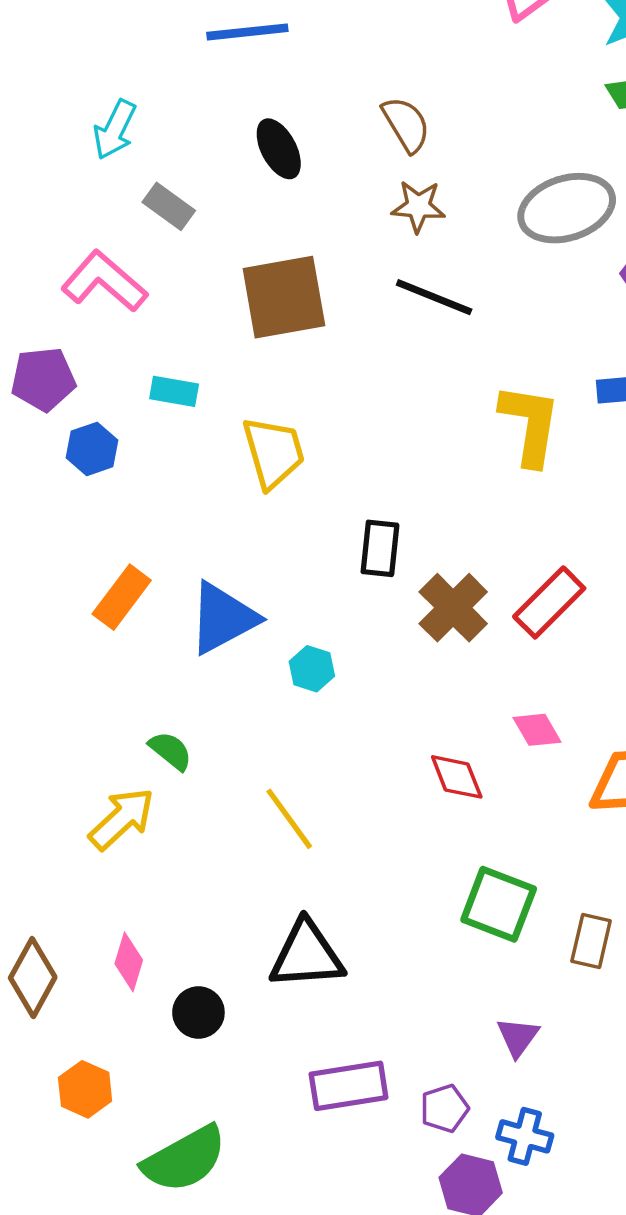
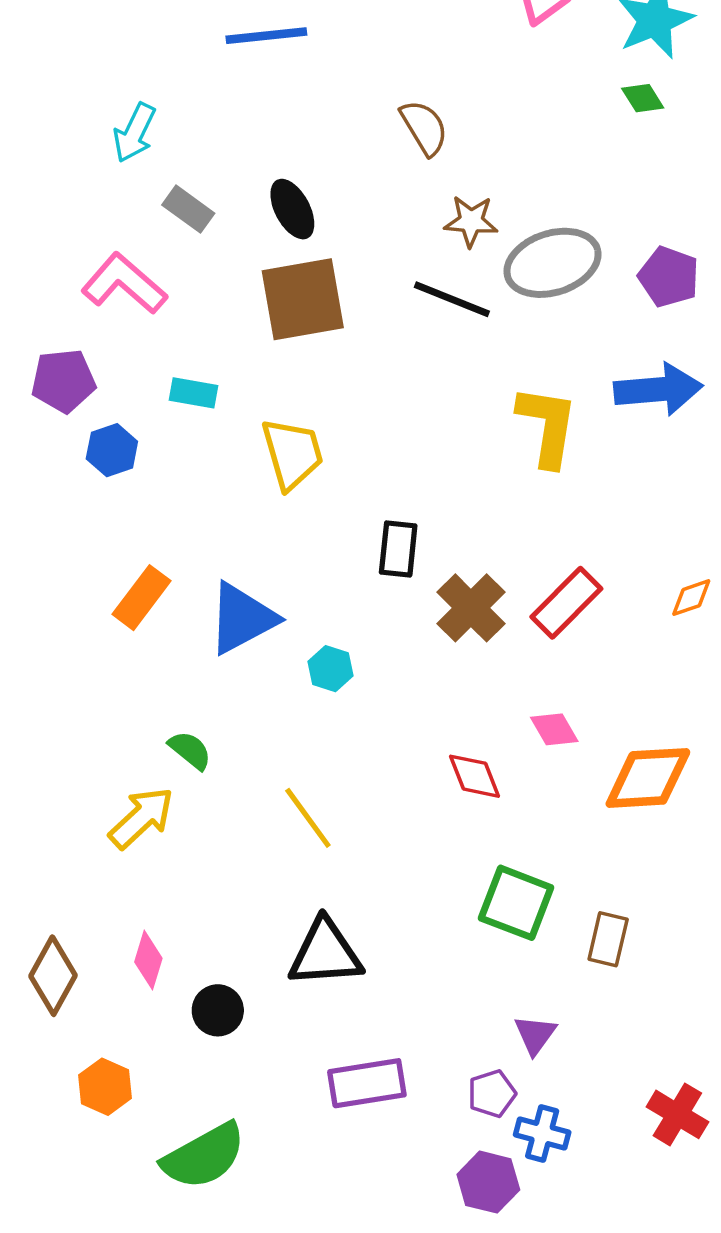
black ellipse: (279, 149) -> (292, 209), moved
brown star: (418, 206) -> (471, 221), moved
gray ellipse: (567, 208) -> (553, 263), moved
purple pentagon: (444, 1108) -> (492, 1094), moved

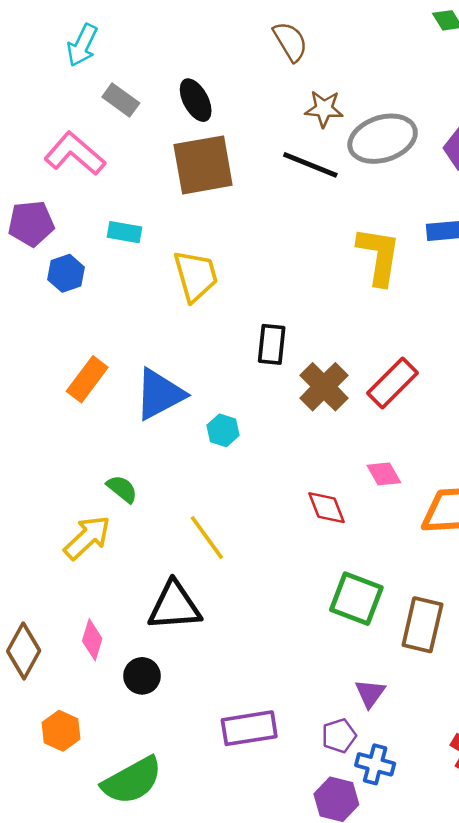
brown rectangle: (608, 939) -> (422, 625), size x1.4
black triangle: (325, 953) -> (174, 606), moved

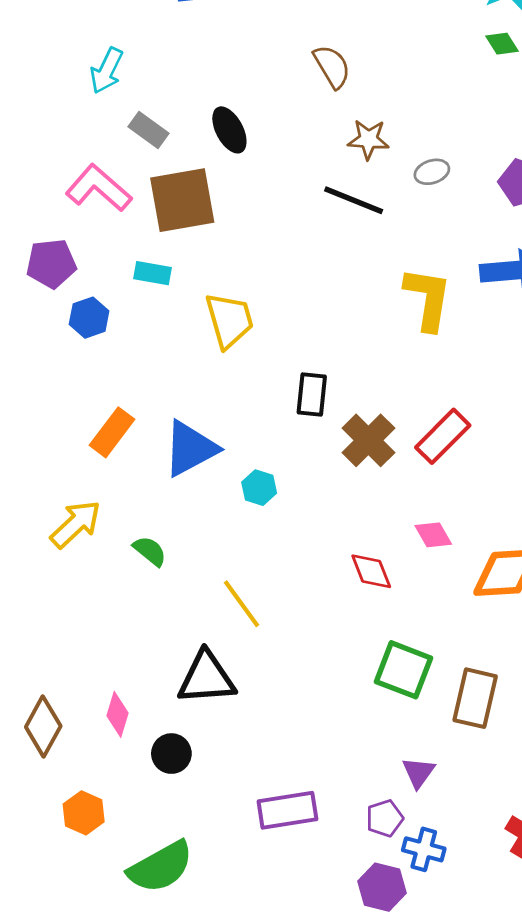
gray ellipse: (383, 139) -> (432, 172), size x0.5
brown square: (203, 165) -> (182, 200), moved
yellow arrow: (87, 538) -> (76, 524), moved

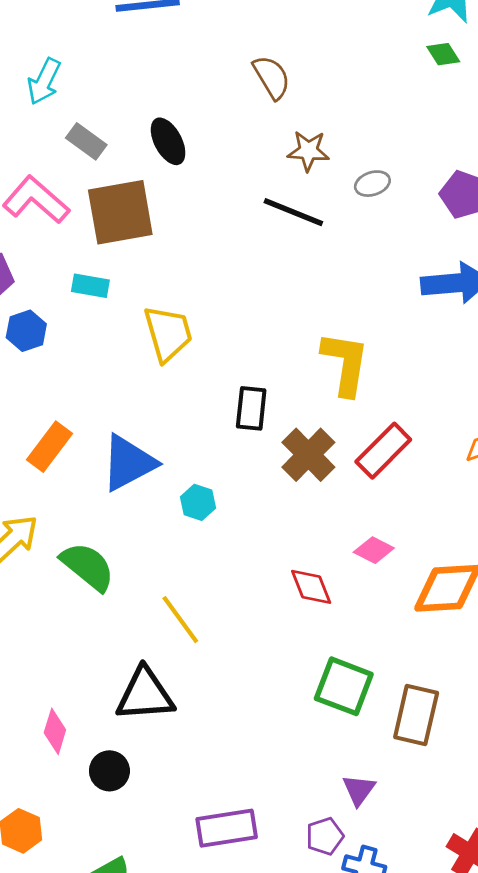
yellow L-shape: (428, 299) -> (345, 363), moved
pink diamond: (433, 535) -> (374, 550), turned -33
green semicircle: (150, 551) -> (88, 566), size x1.6

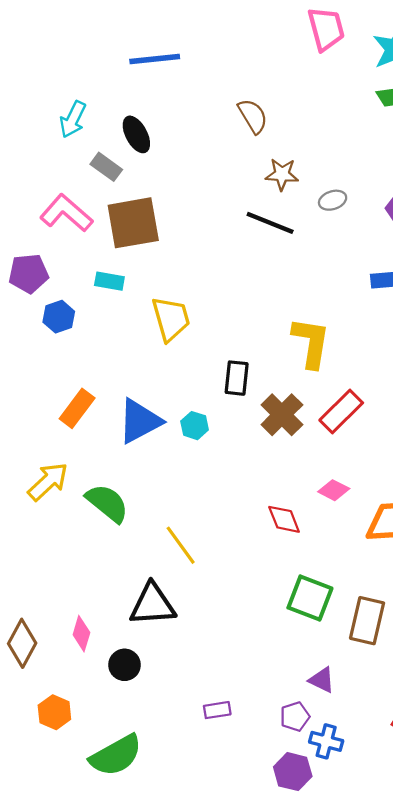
black ellipse: (168, 141) -> (136, 134), moved
cyan hexagon: (198, 502) -> (195, 426), moved
purple triangle: (359, 790) -> (322, 680), turned -40
purple rectangle: (227, 828) -> (217, 710), size x0.6

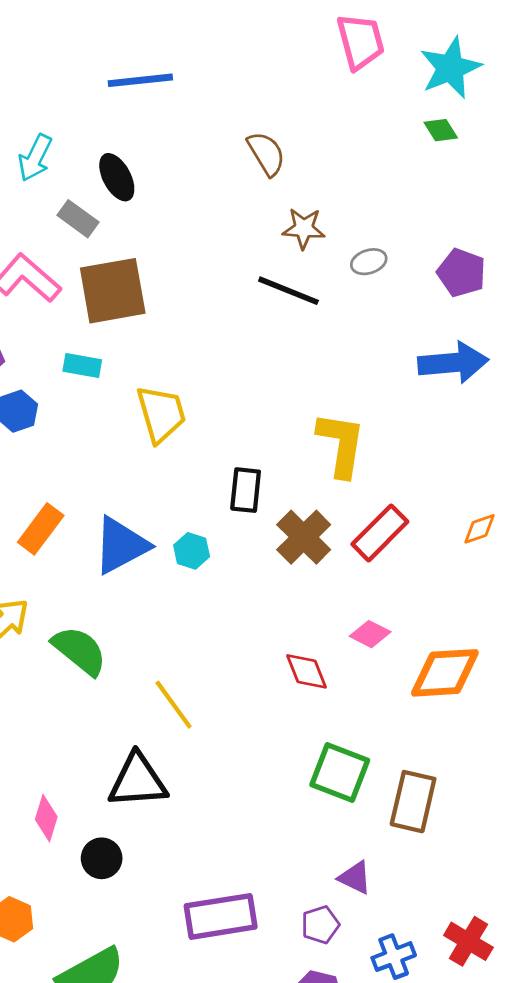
purple rectangle: (217, 710) -> (221, 916), size x2.0
blue cross: (326, 741) -> (394, 957), moved, turned -36

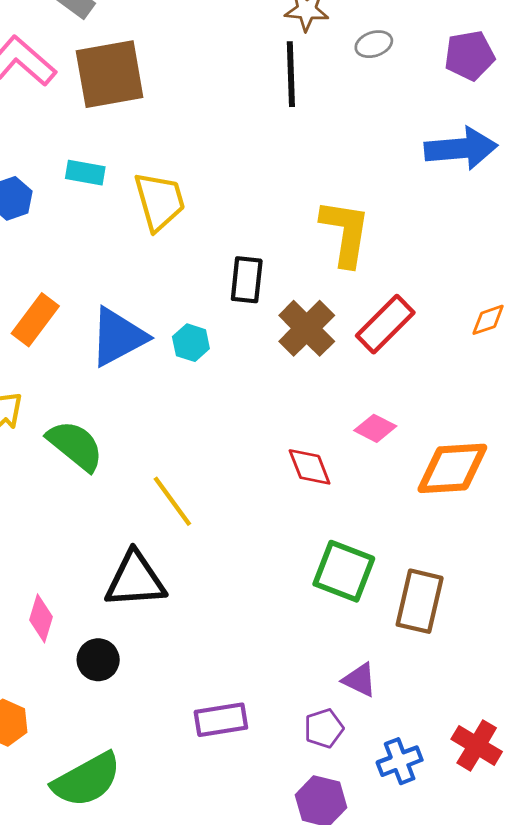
purple pentagon: (462, 273) -> (470, 56), turned -30
black line: (288, 291) -> (291, 74), turned 66
cyan rectangle: (82, 365) -> (85, 173), moved
purple rectangle: (221, 916) -> (221, 720), size x0.7

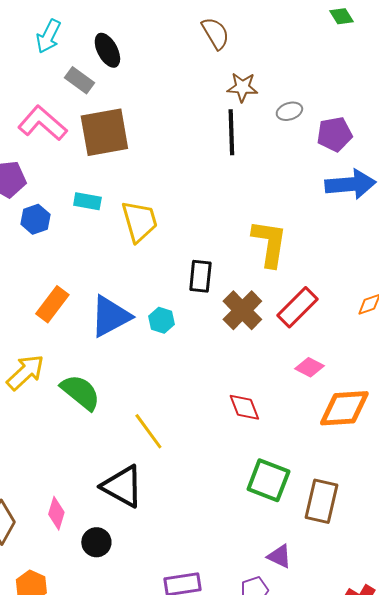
purple pentagon: (470, 56) -> (334, 134), moved
pink diamond: (375, 428) -> (309, 367), moved
black triangle: (135, 580) -> (122, 486), turned 33

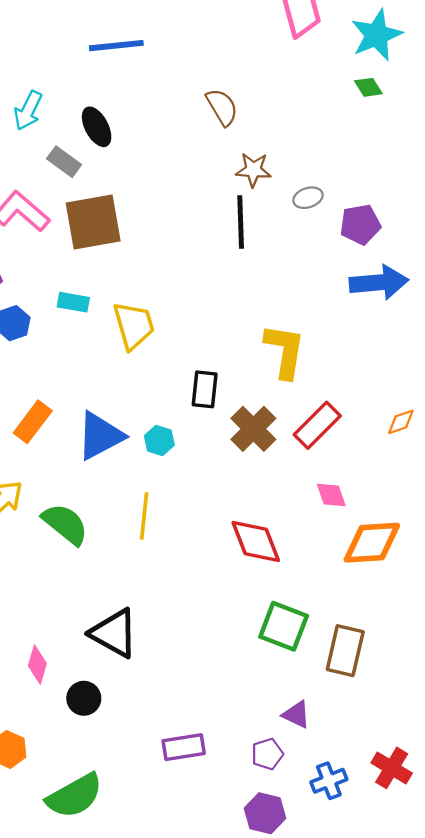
pink diamond: (309, 367) -> (331, 495), turned 44
red diamond: (244, 407) -> (256, 541), size x1.4
yellow line: (148, 431) -> (144, 516), moved, turned 42

